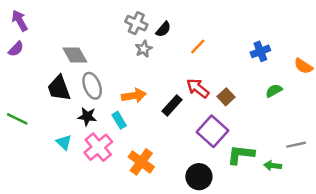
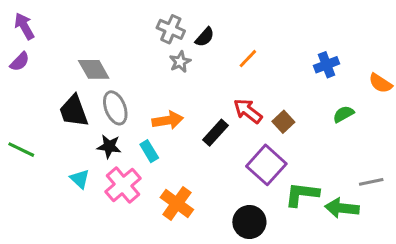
green arrow: (273, 166) -> (342, 208), size x1.5

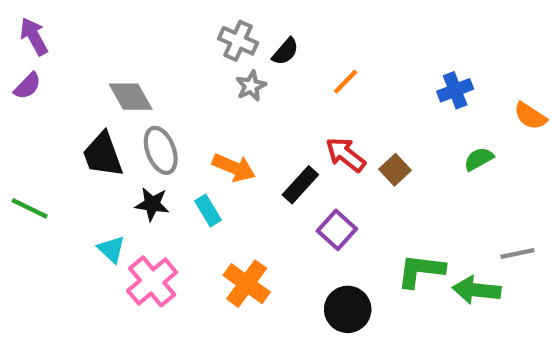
orange arrow: (168, 120) -> (234, 168), turned 32
purple square: (266, 165) -> (337, 230), moved, size x0.7
pink cross: (123, 185) -> (152, 281), moved

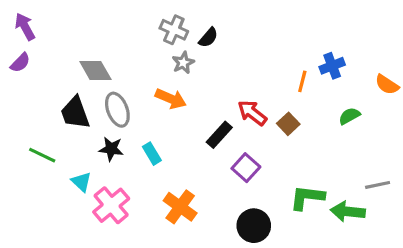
orange line: (346, 82) -> (302, 81), moved, turned -30
orange arrow: (234, 168) -> (171, 99), moved
green line: (30, 208) -> (42, 155), moved

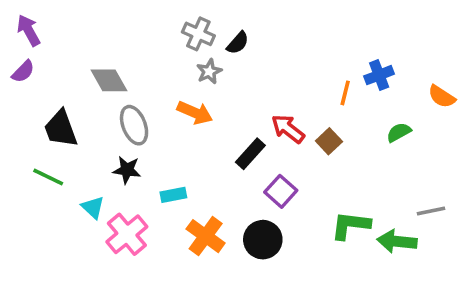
black trapezoid: (75, 113) -> (61, 129), moved
cyan rectangle: (152, 154) -> (173, 195), moved, turned -70
black circle: (254, 226) -> (263, 240), moved

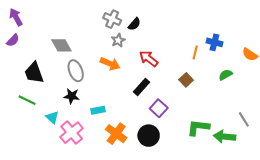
blue cross: (379, 75) -> (214, 42), turned 35
red arrow: (288, 129) -> (149, 59), moved
gray line: (431, 211) -> (244, 119), turned 70

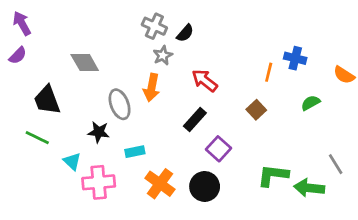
orange arrow: (110, 64) -> (152, 87), turned 78
gray ellipse: (76, 71) -> (120, 104), moved
pink cross: (72, 133) -> (99, 182), turned 35

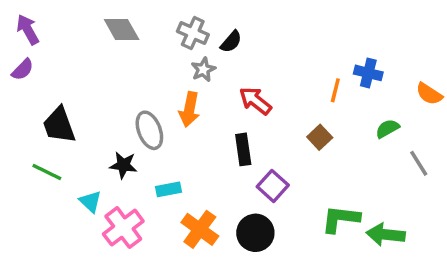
gray diamond: (85, 62) -> (122, 30), moved
black rectangle: (195, 120) -> (243, 149), turned -50
gray line: (336, 164) -> (419, 163), moved
pink cross: (99, 182) -> (123, 228), turned -32

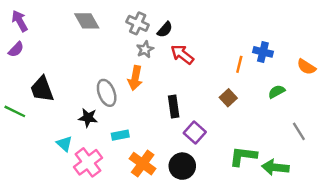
red arrow: (255, 101) -> (182, 54), moved
gray line: (419, 163) -> (299, 131), moved
green line: (47, 172) -> (15, 111), moved

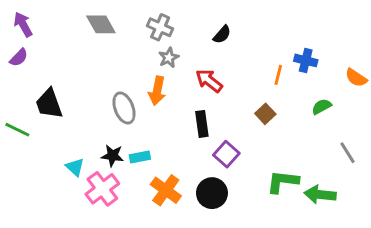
black semicircle: (165, 30) -> (222, 34), moved
red arrow: (182, 54) -> (209, 81), moved
black star: (88, 118) -> (112, 156), moved

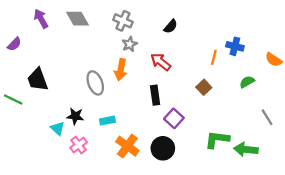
purple arrow: (23, 24) -> (41, 19), moved
black star: (112, 156) -> (75, 116), moved
pink cross: (102, 189) -> (79, 145), size x0.7

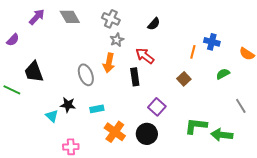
purple arrow: (41, 19) -> (37, 17), turned 72
black rectangle: (155, 95) -> (135, 77), moved
pink cross: (79, 145) -> (71, 147), moved, turned 35

